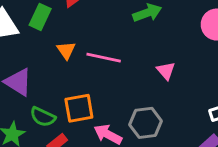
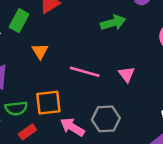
pink line: (104, 58) -> (85, 72), moved
green semicircle: (43, 117) -> (16, 108), turned -35

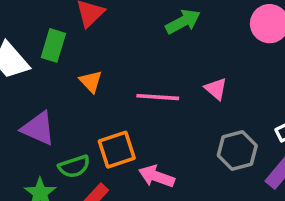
gray hexagon: (106, 119) -> (237, 150), moved

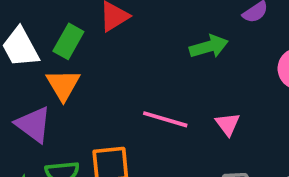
orange triangle: (91, 81) -> (63, 85), moved, size x1.4

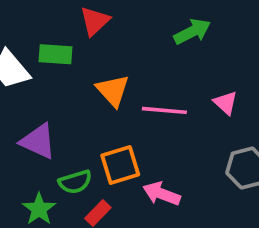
green rectangle: (68, 41) -> (56, 54), turned 76
orange triangle: (63, 85) -> (113, 90), moved

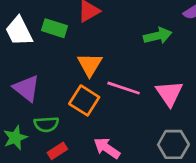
pink triangle: (226, 103) -> (169, 93), size x1.5
orange square: (120, 165) -> (84, 100), moved, turned 36

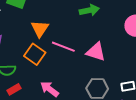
pink triangle: (169, 93) -> (96, 52), turned -40

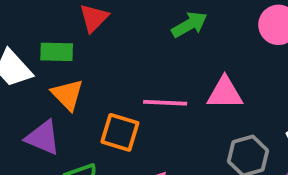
orange triangle: (40, 29) -> (67, 95), moved

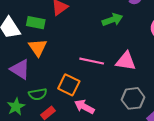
orange square: (120, 132) -> (69, 85), moved

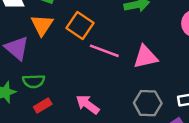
pink triangle: (126, 61) -> (146, 57), turned -30
orange square: (69, 85) -> (80, 26), moved

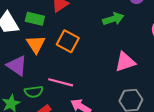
pink line: (104, 51) -> (61, 82), moved

